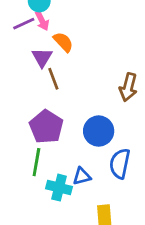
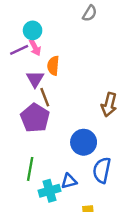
orange semicircle: (63, 42) -> (53, 66), turned -132
purple pentagon: (46, 127) -> (35, 118), moved
cyan cross: (59, 188) -> (50, 191), turned -30

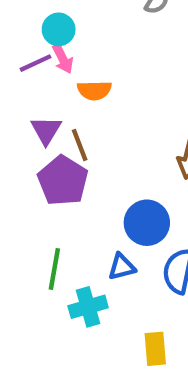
orange semicircle: (53, 66) -> (94, 90), turned -96
purple triangle: (35, 79) -> (46, 130), moved
blue triangle: (69, 181) -> (122, 267), moved

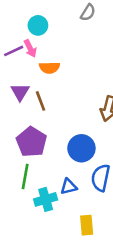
cyan circle: (59, 29) -> (38, 25), moved
purple pentagon: (63, 181) -> (32, 142), moved
blue triangle: (122, 267) -> (69, 187), moved

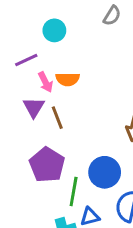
pink arrow: (30, 48) -> (46, 82), moved
green line: (25, 176) -> (74, 191), moved

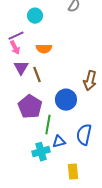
pink arrow: (46, 82) -> (15, 48), moved
blue circle: (105, 172) -> (66, 100), moved

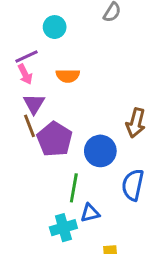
brown line: (37, 75) -> (30, 126), moved
purple pentagon: (30, 107) -> (55, 139), moved
blue semicircle: (84, 135) -> (133, 185), moved

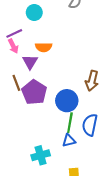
purple triangle: (34, 104) -> (30, 62), moved
green line: (74, 188) -> (70, 123), moved
blue triangle: (90, 213) -> (69, 141), moved

